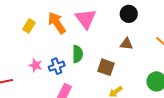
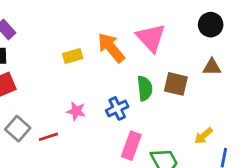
yellow rectangle: (29, 26) -> (73, 56), turned 48
pink star: (36, 65) -> (76, 111), moved
brown square: (106, 67) -> (176, 84), moved

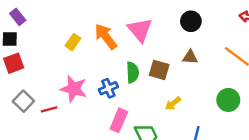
yellow rectangle: (73, 56) -> (73, 42), turned -42
pink star: (76, 111) -> (74, 89), size x1.6
yellow arrow: (204, 136) -> (173, 103), moved

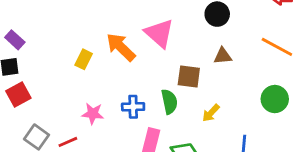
green semicircle: (133, 72) -> (169, 102), moved
blue cross: (108, 88) -> (133, 107), turned 30
pink star: (74, 89) -> (93, 114), size x0.7

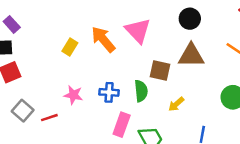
brown triangle: (223, 56) -> (191, 56), size x1.6

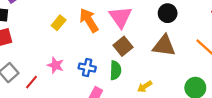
brown square: (160, 71) -> (123, 46), moved, turned 30
red line: (49, 118) -> (32, 82), turned -40

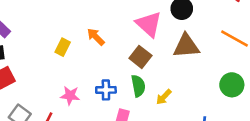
pink triangle: (120, 17) -> (149, 24), moved
orange arrow: (89, 20) -> (96, 37), size x0.7
yellow arrow: (145, 87) -> (164, 97), moved

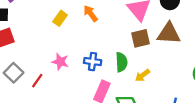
brown square: (140, 57) -> (141, 38), moved, turned 30

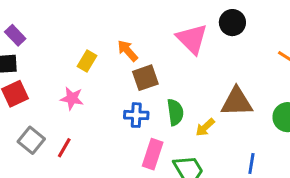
brown triangle: (169, 33) -> (237, 102), moved
brown square: (141, 38) -> (145, 78), moved
pink star: (60, 62) -> (72, 98), moved

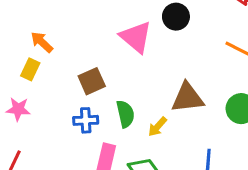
orange arrow: (127, 51) -> (42, 42), moved

